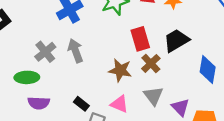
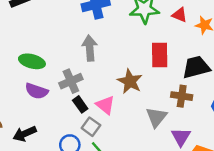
gray cross: (45, 52) -> (71, 81), moved
brown cross: (151, 63) -> (182, 96), moved, turned 36
pink triangle: (120, 104) -> (105, 105), moved

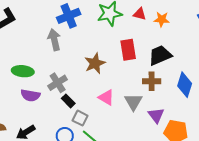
gray arrow: (90, 48) -> (54, 40), moved
brown star: (130, 81) -> (95, 63), moved, turned 30
pink triangle: (105, 105) -> (106, 98), moved

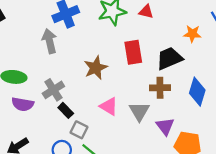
orange star: (162, 19) -> (192, 34), moved

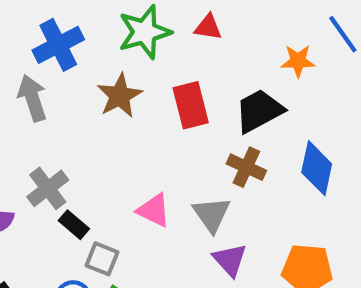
brown star: (96, 68) -> (120, 96), moved
brown cross: (160, 88) -> (246, 167), turned 30
purple triangle: (165, 126) -> (230, 260), moved

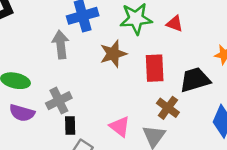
brown cross: (246, 167) -> (168, 108), moved
black rectangle: (74, 225) -> (70, 126), turned 36

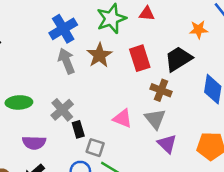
gray arrow: (61, 44) -> (66, 61), moved
purple semicircle: (22, 113) -> (34, 143), moved

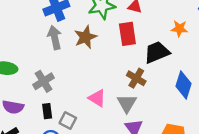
red rectangle: (140, 58) -> (127, 34), moved
black rectangle: (78, 129) -> (47, 111), moved

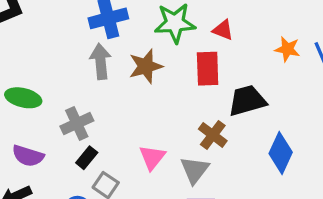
orange star: (179, 29) -> (287, 49), moved
pink triangle: (97, 98) -> (152, 157), turned 30
black rectangle: (47, 111) -> (87, 158), moved, turned 40

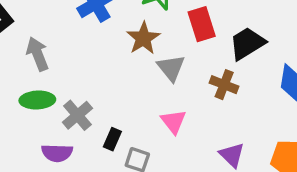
gray arrow: (101, 61) -> (38, 54), moved
gray cross: (77, 124) -> (77, 115), moved
gray triangle: (195, 170) -> (171, 68), moved

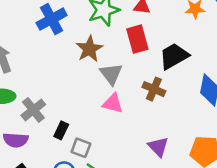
pink triangle: (173, 121) -> (113, 103), moved, turned -40

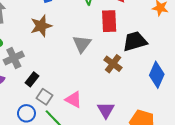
brown star: (89, 49) -> (41, 26), moved
pink triangle: (113, 103) -> (74, 100), moved

